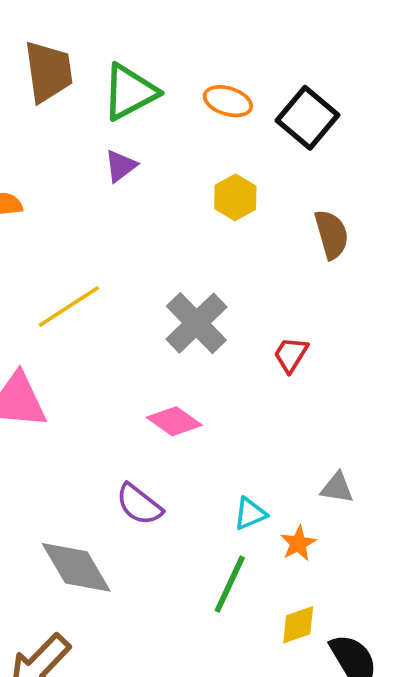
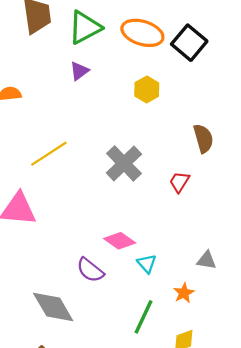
orange ellipse: (228, 101) -> (142, 33), size x1.5
brown semicircle: (332, 234) -> (203, 138), moved
pink diamond: (174, 421) -> (120, 241), moved
cyan triangle: (250, 514) -> (147, 264), moved, turned -48

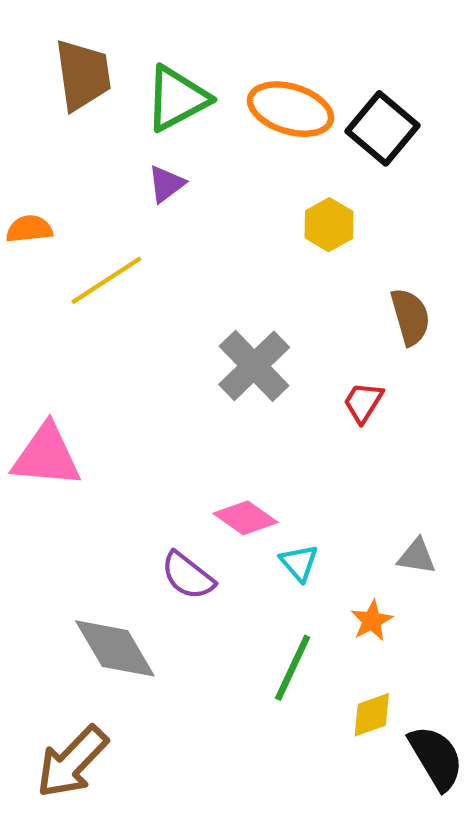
yellow hexagon: (147, 89) -> (329, 225), moved
yellow line: (49, 154) -> (106, 280), moved

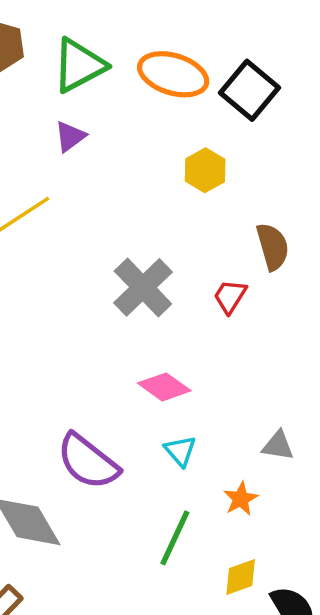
red trapezoid: (363, 402) -> (230, 296), moved
pink diamond: (245, 518) -> (164, 387), moved
purple semicircle: (188, 576) -> (88, 462), size x1.4

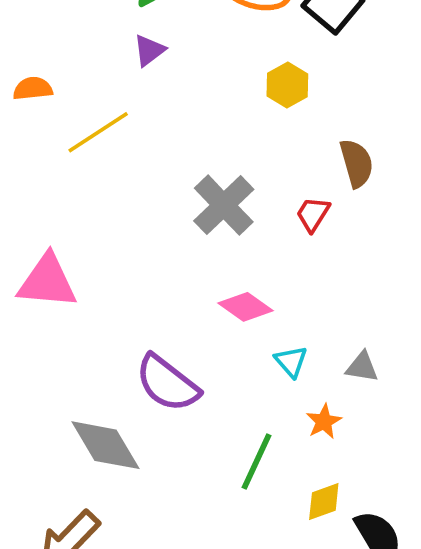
cyan triangle: (180, 451) -> (291, 361), moved

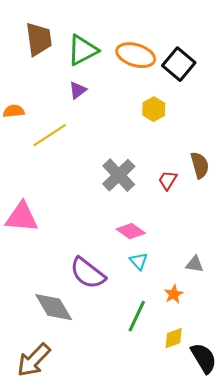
brown semicircle: (357, 163) -> (200, 165), moved
cyan triangle: (291, 361) -> (139, 261), moved

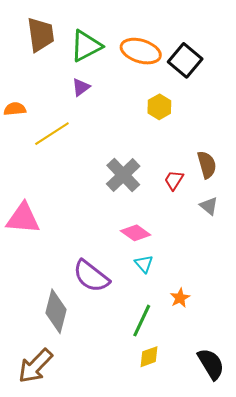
gray triangle: (195, 264) -> (209, 206), moved, turned 30
gray diamond: (54, 307) -> (56, 311), turned 45
yellow diamond: (174, 338) -> (149, 357), moved

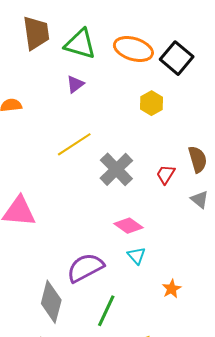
green triangle: (86, 46) -> (80, 44), turned 44
yellow line: (52, 134) -> (74, 144), moved
purple semicircle: (91, 276) -> (85, 268), turned 114
green line: (142, 321) -> (106, 311), moved

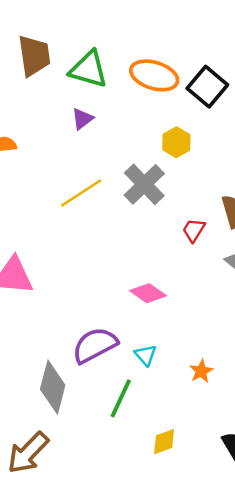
gray cross: (116, 169) -> (144, 184), moved
cyan triangle: (136, 256) -> (145, 355), moved

